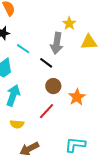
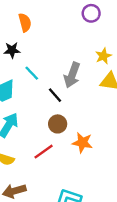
yellow star: (69, 23) -> (103, 56), moved
orange star: (77, 97) -> (82, 143), turned 30

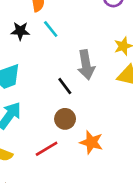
cyan line: (32, 73) -> (51, 29), moved
gray arrow: (72, 75) -> (86, 65), turned -35

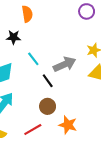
cyan line: (51, 29) -> (33, 59), moved
gray arrow: (86, 65) -> (65, 64), turned -105

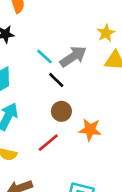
cyan line: (33, 59) -> (45, 56), moved

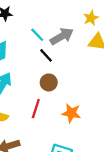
orange star: (90, 130) -> (71, 113), moved
red line: (48, 143) -> (36, 109), turned -36

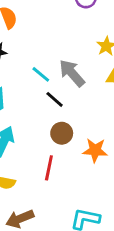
gray arrow: (62, 36) -> (72, 73), turned -95
orange star: (71, 113) -> (95, 150), moved

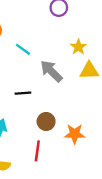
cyan line: (41, 74) -> (23, 49), moved
black line: (55, 99) -> (23, 93), moved, turned -42

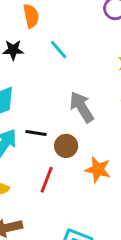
gray arrow: (51, 71) -> (82, 107), moved
black line: (23, 93) -> (36, 133), moved

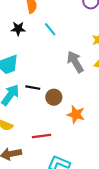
gray arrow: (82, 107) -> (75, 62), moved
red line: (47, 180) -> (42, 136), moved, turned 60

